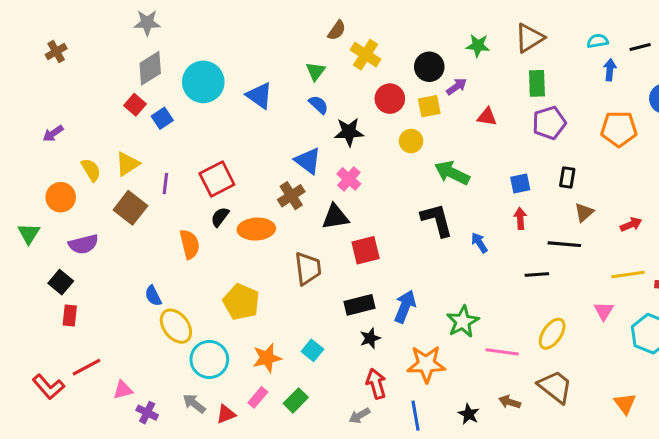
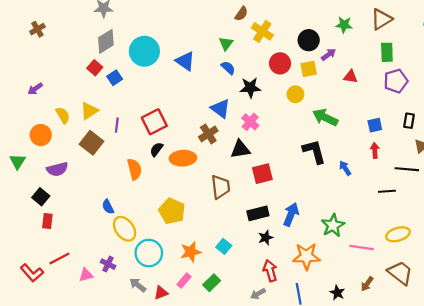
yellow ellipse: (552, 334) -> (398, 234), turned 40
brown arrow: (510, 402) -> (367, 284), turned -72
purple cross: (147, 413) -> (108, 264), moved

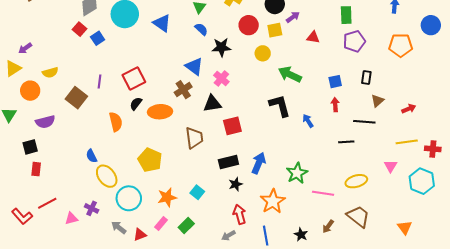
yellow triangle: (89, 111) -> (13, 68), moved
yellow semicircle: (63, 115) -> (50, 72), turned 105
black square: (41, 197) -> (30, 147), turned 35
orange star: (306, 256) -> (273, 201), turned -30

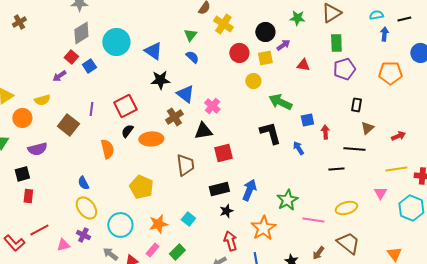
black star: (221, 47) -> (160, 80), moved
purple arrow: (25, 48) -> (59, 76), moved
blue square: (335, 82) -> (307, 120), moved
yellow ellipse: (107, 176) -> (86, 208), moved

